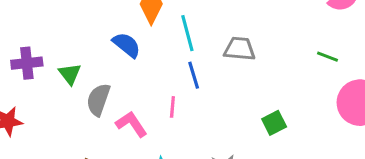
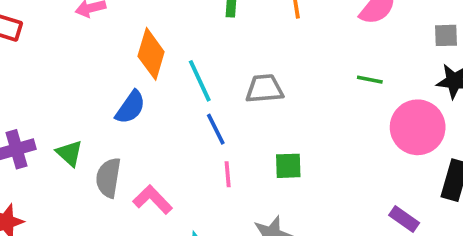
blue semicircle: (127, 45) -> (130, 107), turned 96
pink line: (172, 107) -> (228, 174), moved
green square: (274, 123) -> (288, 166), moved, turned 35

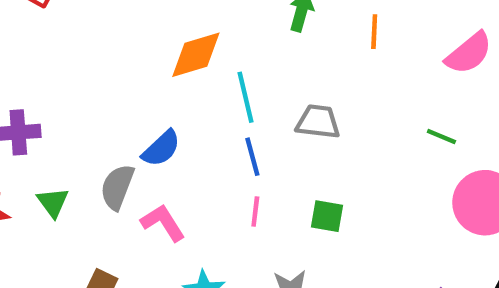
orange diamond: (151, 54) -> (196, 55), turned 45
blue semicircle: (130, 107) -> (161, 148), moved
green triangle: (69, 153) -> (53, 202), moved

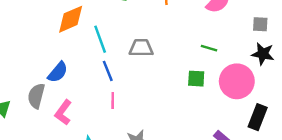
green square: (327, 216) -> (196, 79), moved
pink L-shape: (163, 223) -> (63, 112), turned -105

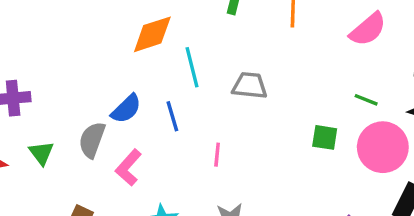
green line: (209, 48) -> (366, 100), moved
blue line: (108, 71) -> (172, 116), moved
pink line: (113, 100) -> (217, 155), moved

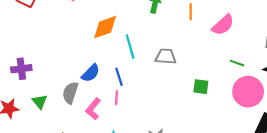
pink semicircle: (368, 29) -> (223, 25), moved
green square: (325, 137) -> (201, 87), moved
pink line: (217, 155) -> (117, 98), moved

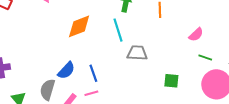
pink semicircle: (223, 25) -> (196, 35), moved, size x0.7
cyan line: (130, 46) -> (118, 30), moved
pink line: (117, 98) -> (91, 93), turned 72

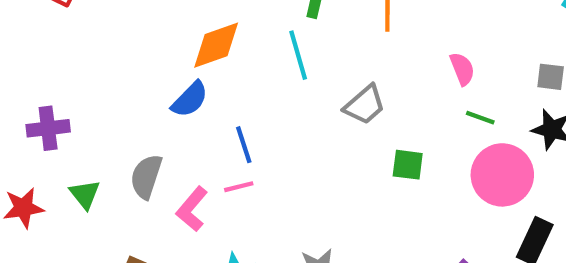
pink semicircle: (196, 35) -> (462, 69), turned -70
gray trapezoid: (137, 53) -> (365, 105), moved, turned 135
blue semicircle: (66, 70) -> (190, 99), moved

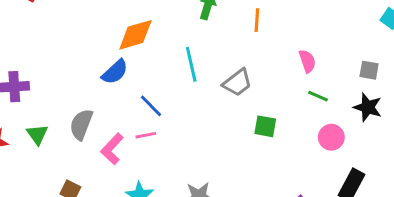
cyan line: (298, 55) -> (191, 64), moved
blue line: (244, 145) -> (151, 106), turned -30
pink circle: (502, 175) -> (331, 137), size x0.6

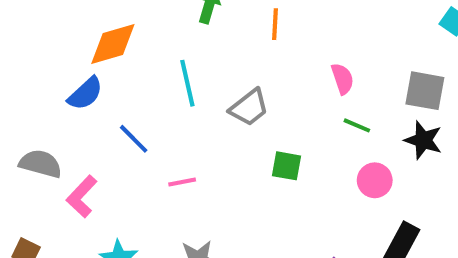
gray square: (369, 70) -> (425, 91), size x1.5
gray semicircle: (81, 124) -> (41, 164), turned 84
pink line: (146, 135) -> (182, 182), moved

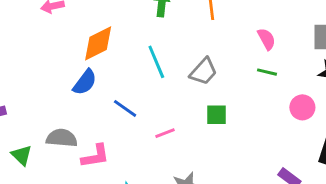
green line: (357, 125) -> (267, 72), moved
green square: (286, 166) -> (217, 115), moved
pink L-shape: (82, 196) -> (95, 156), turned -132

